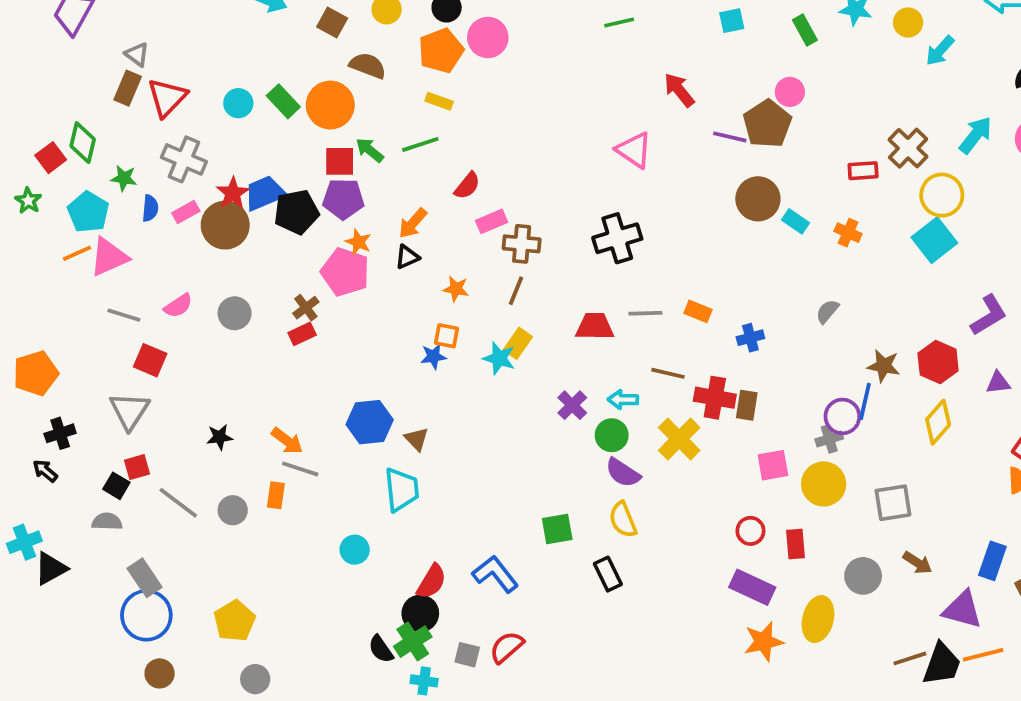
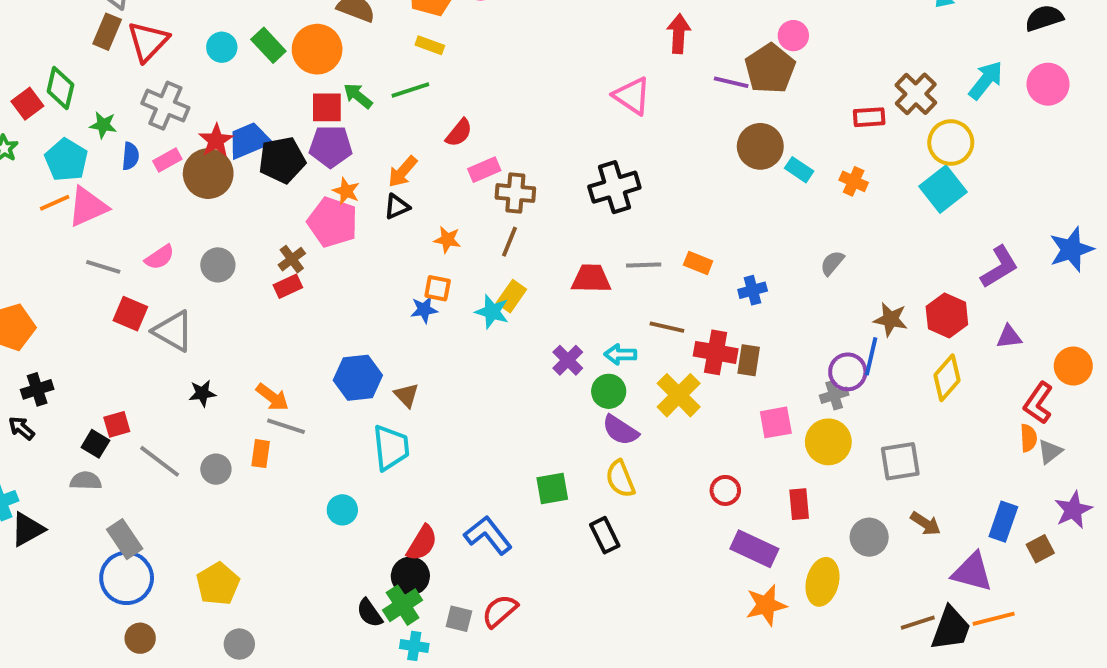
red arrow: (679, 90) -> (679, 34), turned 42
gray triangle: (130, 411) -> (173, 331), moved, turned -33
red circle: (750, 531) -> (725, 490), moved

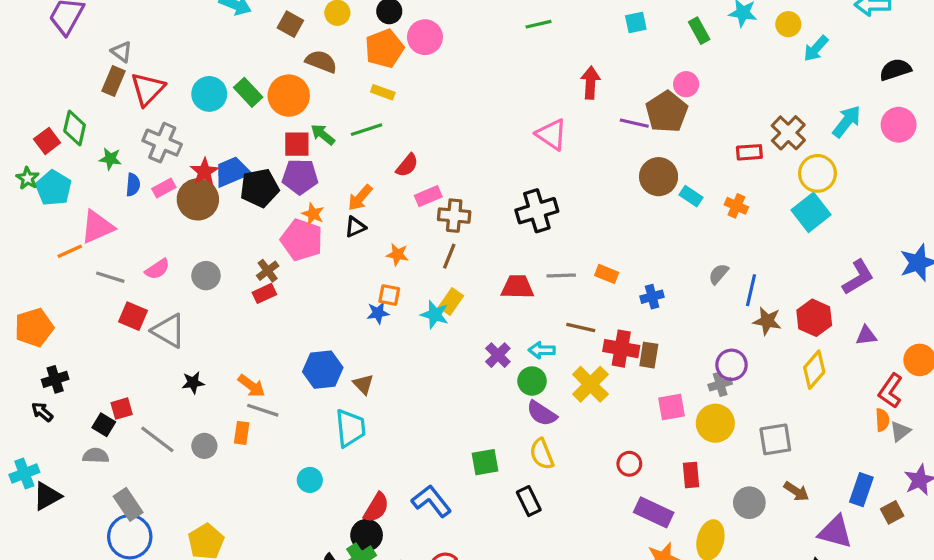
cyan circle: (222, 47) -> (209, 94), size x1.4
cyan pentagon: (66, 160) -> (54, 188), moved
orange line: (55, 203) -> (70, 251), moved
blue line: (871, 356) -> (751, 290), moved

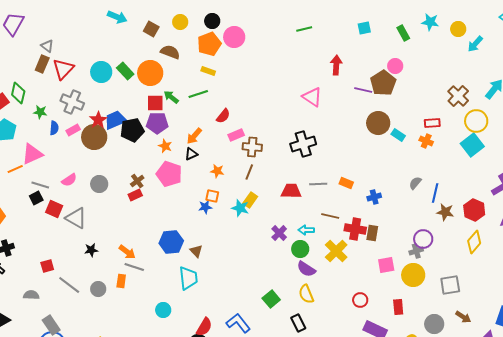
red rectangle: (749, 152) -> (432, 123), moved
pink pentagon: (302, 240) -> (169, 174), moved
black square: (104, 425) -> (36, 198), moved, turned 32
green square: (485, 462) -> (271, 299), turned -30

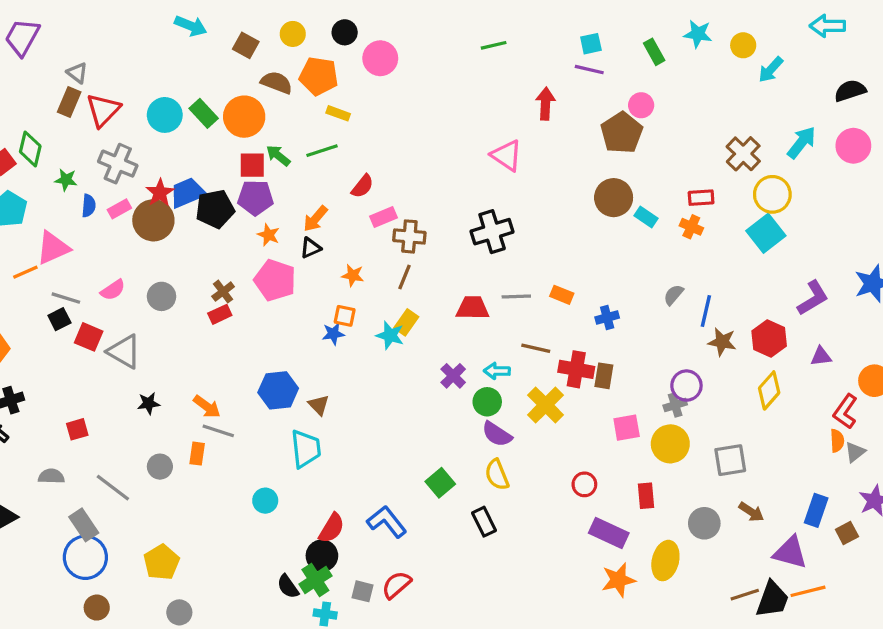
orange pentagon: (209, 44) -> (319, 76), moved, turned 30
purple line: (363, 90) -> (589, 70), moved
gray line: (69, 285) -> (113, 488), moved

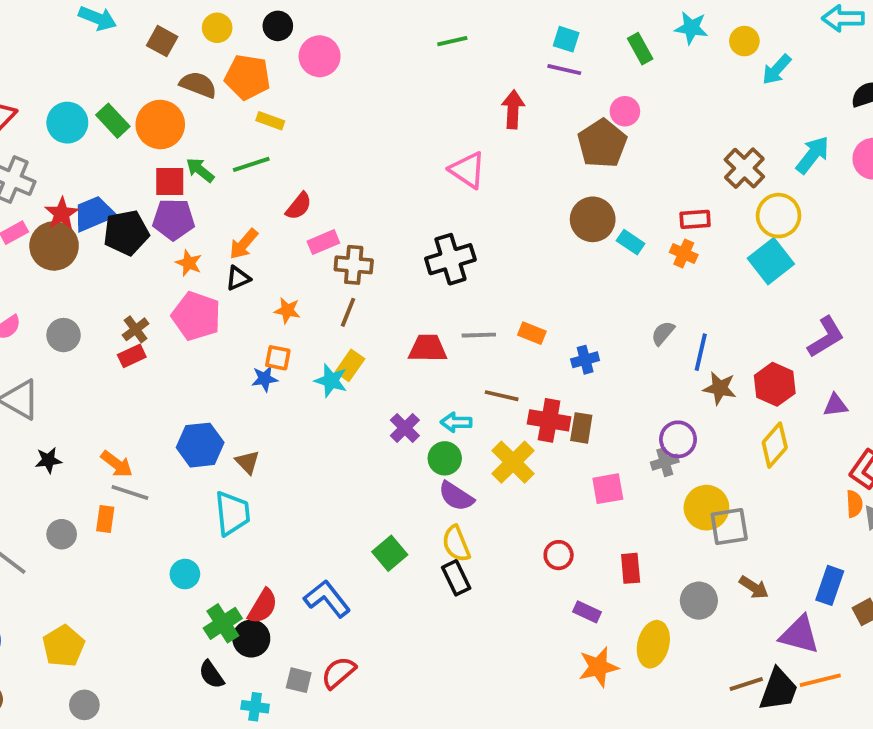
cyan square: (591, 44) -> (566, 39), turned 30
yellow circle: (670, 444) -> (706, 508), moved
black rectangle: (484, 522) -> (456, 578), moved
purple rectangle: (609, 533) -> (587, 612), size x0.6
green cross: (315, 580) -> (223, 623), moved

